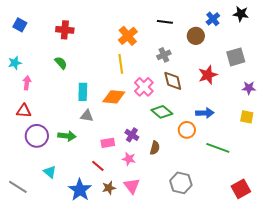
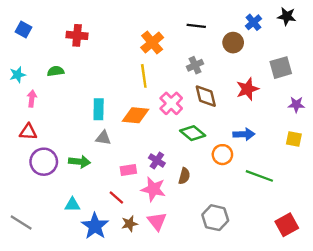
green semicircle: (61, 63) -> (56, 71), moved, turned -56
pink star: (129, 159) -> (153, 189), size x1.5
cyan triangle: (50, 172) -> (72, 205), moved, turned -40

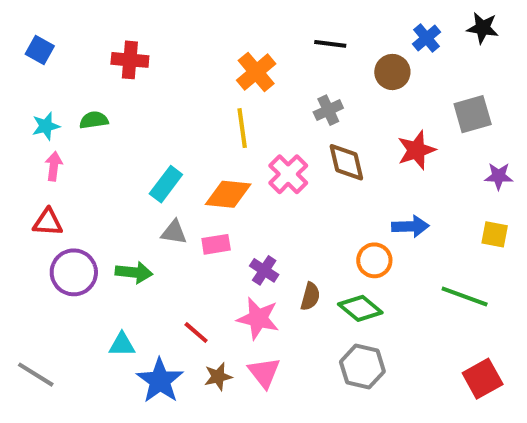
cyan star: (18, 75) -> (46, 126), moved
cyan rectangle: (99, 109) -> (166, 184), turned 36
green diamond: (193, 133) -> (360, 308), moved
pink rectangle: (128, 170) -> (216, 244), moved
green line: (259, 176) -> (465, 296), moved

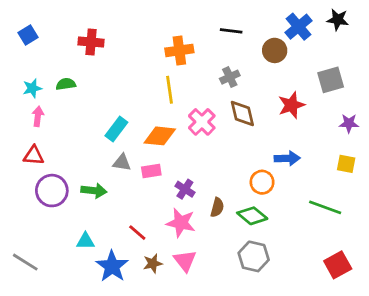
blue cross: (426, 38) -> (298, 27), size x1.4
blue square: (40, 50) -> (28, 35), turned 30
orange cross: (256, 72) -> (179, 50), turned 32

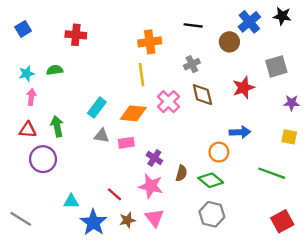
green arrow: (94, 191) -> (57, 126), moved, turned -108

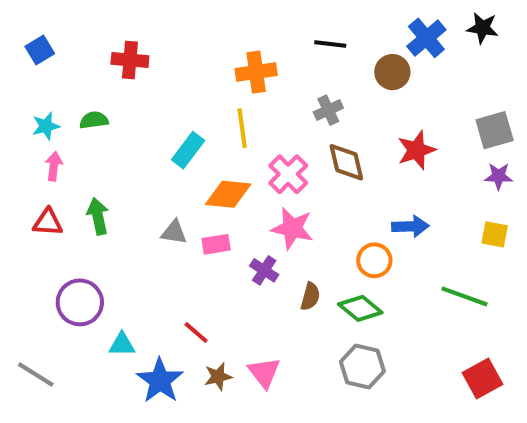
gray square: (276, 66) -> (495, 130), moved
cyan rectangle: (97, 108) -> (188, 150), moved
purple circle: (43, 159) -> (80, 302), moved
pink star: (151, 186) -> (292, 228), moved

